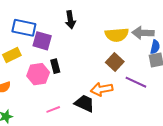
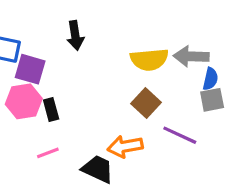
pink hexagon: (38, 74) -> (24, 101), moved
pink line: (53, 109) -> (48, 153), moved

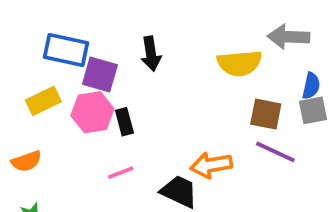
black arrow: (75, 35) -> (151, 54), moved
gray arrow: (191, 56) -> (288, 37), moved
brown square: (146, 103) -> (266, 114), moved, turned -32

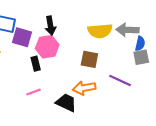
gray arrow: (288, 37) -> (127, 30), moved
pink hexagon: (92, 112) -> (47, 47), moved
brown square: (266, 114) -> (89, 59), moved

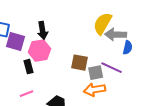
yellow semicircle: (100, 31) -> (103, 24), moved, turned 125
gray square: (141, 57) -> (96, 73), moved
purple line: (120, 80) -> (112, 68), moved
orange arrow: (84, 88) -> (95, 90), moved

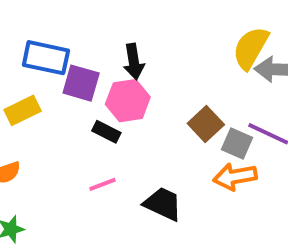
brown square: (80, 63) -> (206, 124), turned 36
black rectangle: (28, 67) -> (106, 132), turned -48
gray square: (96, 73) -> (237, 143), turned 35

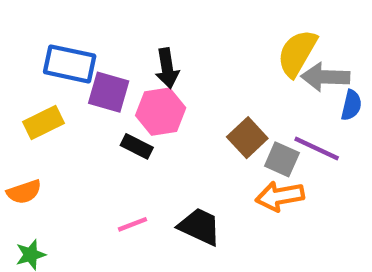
pink line: (102, 184) -> (132, 224), moved

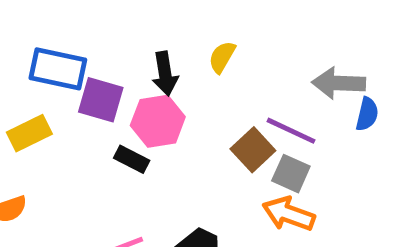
yellow semicircle: (297, 53) -> (222, 57), moved, size x0.6
purple line: (317, 148) -> (291, 131), moved
orange arrow: (280, 196) -> (289, 214), turned 30

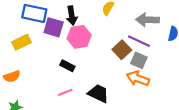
black arrow: (165, 74) -> (72, 16), moved
gray arrow: (339, 83) -> (147, 20), moved
black rectangle: (132, 159) -> (67, 66), moved

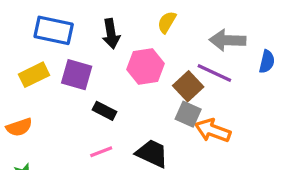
purple square: (54, 27) -> (77, 75), moved
pink hexagon: (79, 37) -> (145, 66), moved
gray square: (139, 60) -> (188, 114), moved

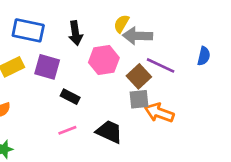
gray arrow: (227, 40) -> (138, 36), moved
gray square: (188, 114) -> (139, 99), turned -30

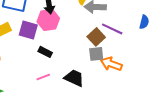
pink hexagon: (104, 60) -> (48, 20), moved

